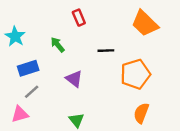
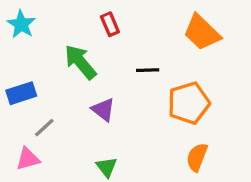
cyan star: (15, 36) -> (21, 24), moved
green arrow: (58, 45) -> (80, 62), size x1.6
blue rectangle: (28, 68) -> (21, 93), moved

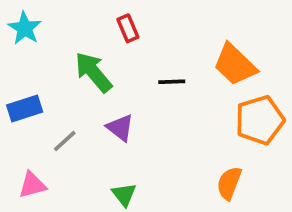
orange trapezoid: (202, 32) -> (235, 65), moved
orange pentagon: (189, 103) -> (260, 120), moved
gray line: (44, 128) -> (65, 141), moved

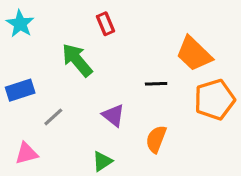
black line: (172, 82) -> (156, 84), moved
purple triangle: (120, 128) -> (113, 115), moved
orange semicircle: (229, 183) -> (156, 139), moved
green triangle: (124, 195) -> (102, 161), turned 35

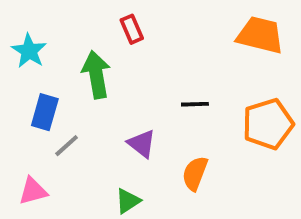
cyan star: (20, 24) -> (29, 51), moved
orange trapezoid: (194, 54) -> (260, 35), moved, turned 150
green arrow: (77, 60) -> (96, 75), turned 30
blue rectangle: (20, 90) -> (45, 112), moved, turned -56

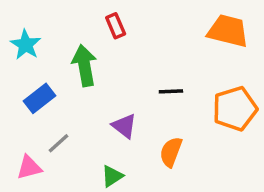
blue rectangle: (45, 112) -> (39, 98), turned 36
gray line: (67, 146) -> (59, 143), moved

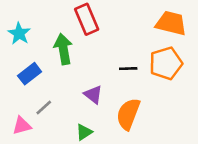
red rectangle: (116, 26) -> (87, 19), size x1.6
orange pentagon: (235, 109) -> (166, 63), moved
orange semicircle: (171, 152) -> (128, 114), size x1.4

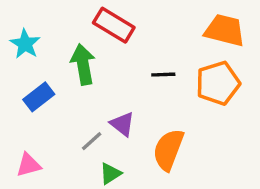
red rectangle: (87, 19) -> (114, 25), turned -36
black line: (128, 69) -> (163, 75), moved
gray line: (44, 107) -> (92, 141), moved

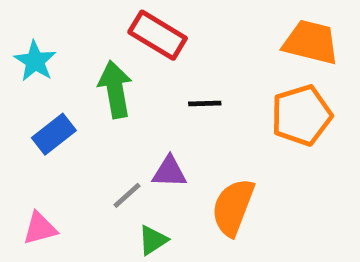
black line: (163, 75) -> (205, 103), moved
purple triangle: (122, 124) -> (169, 172), turned -36

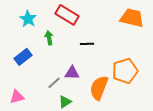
cyan star: (35, 61) -> (28, 19), moved
green arrow: (115, 89) -> (49, 38), size x0.6
orange pentagon: (301, 115) -> (125, 71), moved

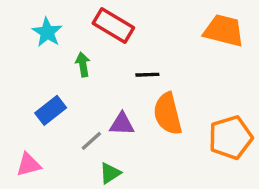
blue rectangle: (23, 57) -> (51, 110), moved
orange pentagon: (125, 71) -> (231, 137), moved
orange semicircle: (99, 88) -> (168, 114), moved, turned -35

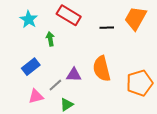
orange trapezoid: (224, 31) -> (136, 18), turned -75
black line: (147, 75) -> (107, 28), moved
pink triangle: (28, 165) -> (36, 96), moved

